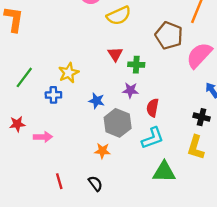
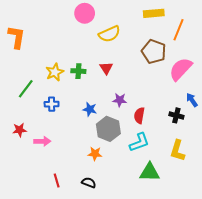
green cross: (136, 65) -> (78, 71), moved
yellow star: (69, 73) -> (55, 72), moved
black cross: (202, 117) -> (176, 115), moved
black semicircle: (95, 184) -> (89, 183), turned -32

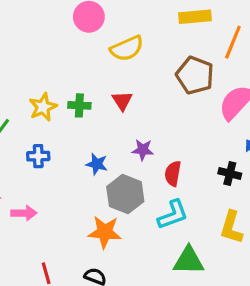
orange star: (95, 154) -> (105, 232), size x1.5

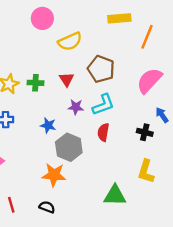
brown pentagon: (195, 75) -> (101, 69), moved
purple star: (143, 150) -> (76, 107), moved
cyan L-shape: (173, 215) -> (103, 105), moved

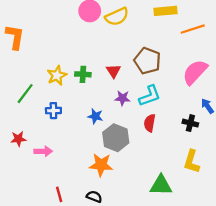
orange line: (147, 37) -> (193, 29), turned 50
yellow semicircle: (70, 41) -> (117, 17), moved

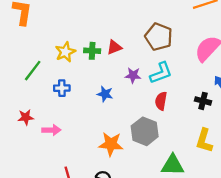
red triangle: (113, 71) -> (114, 47), moved, turned 42
gray hexagon: (116, 138) -> (145, 131), moved

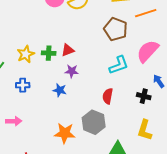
brown pentagon: (159, 37) -> (116, 29), moved
cyan L-shape: (161, 73) -> (119, 65), moved
purple star: (133, 75) -> (72, 71), moved

